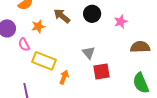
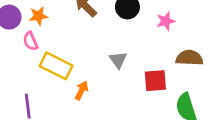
orange star: (38, 26) -> (38, 16), moved
red square: (101, 72) -> (155, 81), moved

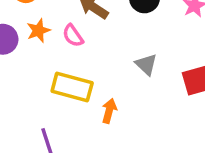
pink semicircle: (30, 41) -> (73, 36), moved

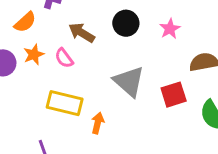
gray triangle: (146, 64) -> (129, 82), size x1.6

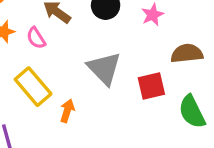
yellow rectangle: (65, 103) -> (33, 87), turned 32

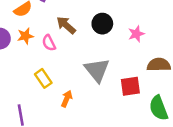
yellow rectangle: (33, 87) -> (43, 78), size x0.7

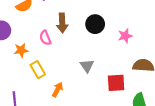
brown arrow: (66, 25) -> (62, 23), turned -138
orange star: (25, 36) -> (21, 50), moved
gray triangle: (97, 70) -> (87, 66), size x0.6

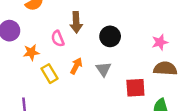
black circle: (95, 24) -> (110, 36), moved
pink star: (125, 36) -> (160, 42), moved
orange arrow: (58, 90) -> (76, 66), moved

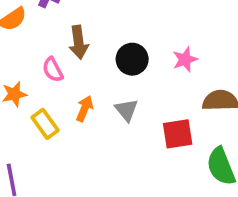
pink star: (160, 42) -> (185, 59), moved

